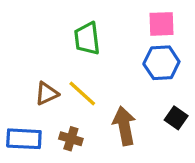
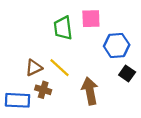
pink square: (161, 24) -> (91, 19), moved
black square: (176, 118) -> (127, 73), moved
brown cross: (71, 139) -> (43, 90), moved

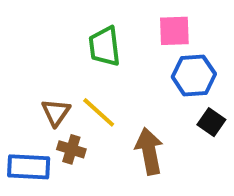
pink square: (91, 19) -> (174, 31), moved
brown triangle: (34, 68) -> (56, 112), turned -30

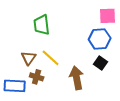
pink square: (174, 31) -> (108, 16), moved
green trapezoid: (104, 46) -> (42, 25), moved
black square: (211, 122) -> (101, 63), moved

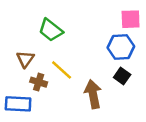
green trapezoid: (42, 25) -> (51, 30), turned -45
brown triangle: (29, 58) -> (25, 59), moved
brown cross: (37, 77) -> (39, 82), moved

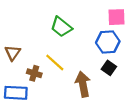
green trapezoid: (51, 30) -> (61, 27), moved
brown triangle: (25, 59) -> (13, 53), moved

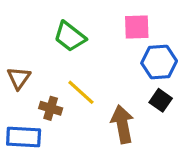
pink square: (116, 17) -> (137, 27), moved
green trapezoid: (61, 27) -> (70, 36), moved

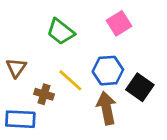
pink square: (137, 27) -> (119, 23), turned -30
blue hexagon: (159, 62) -> (108, 71), moved
black square: (161, 100) -> (140, 87), size x1.4

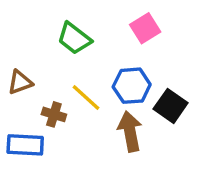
brown triangle: (16, 68) -> (20, 82), turned 35

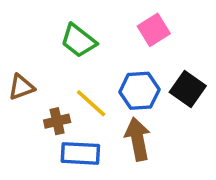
black square: (171, 106) -> (188, 89), moved
brown cross: (54, 114) -> (57, 121), turned -30
blue rectangle: (25, 145) -> (80, 153), moved

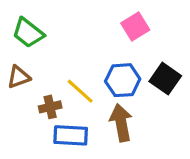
green trapezoid: (79, 41) -> (28, 33), moved

